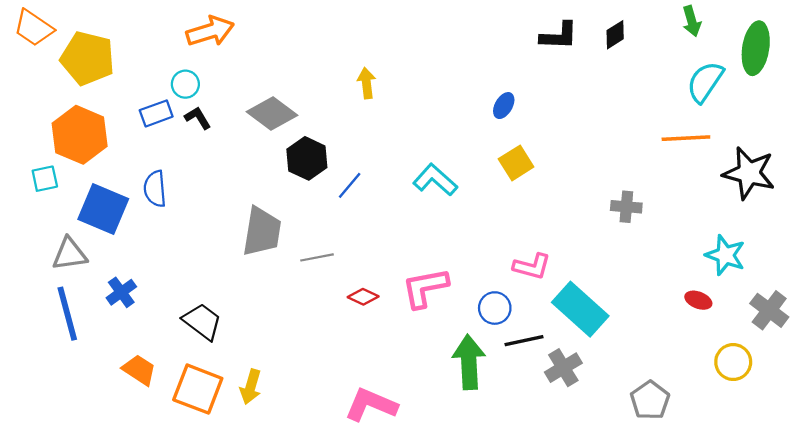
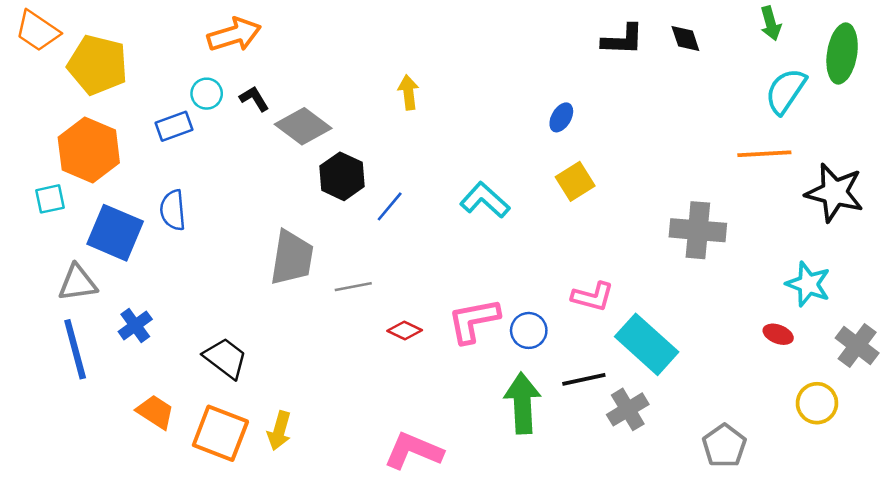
black diamond: (615, 35) -> (685, 38), turned -76
black L-shape: (198, 118) -> (254, 99), moved
gray cross: (626, 207) -> (698, 230), size x1.6
blue circle: (495, 308) -> (529, 330), moved

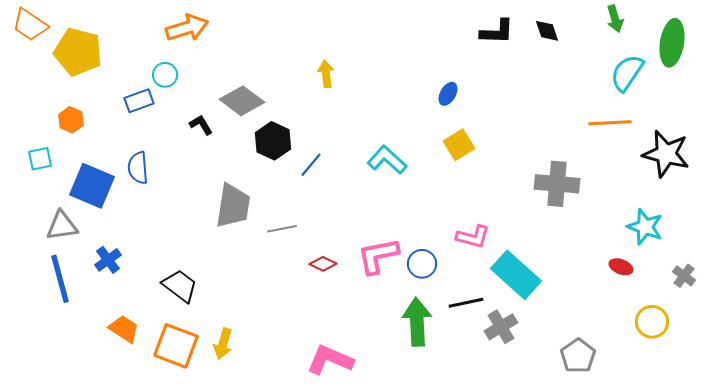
black L-shape: (254, 99) -> (201, 125), moved
orange hexagon: (89, 150) -> (71, 120), size x0.5
gray cross: (857, 346) -> (684, 276), size x0.7

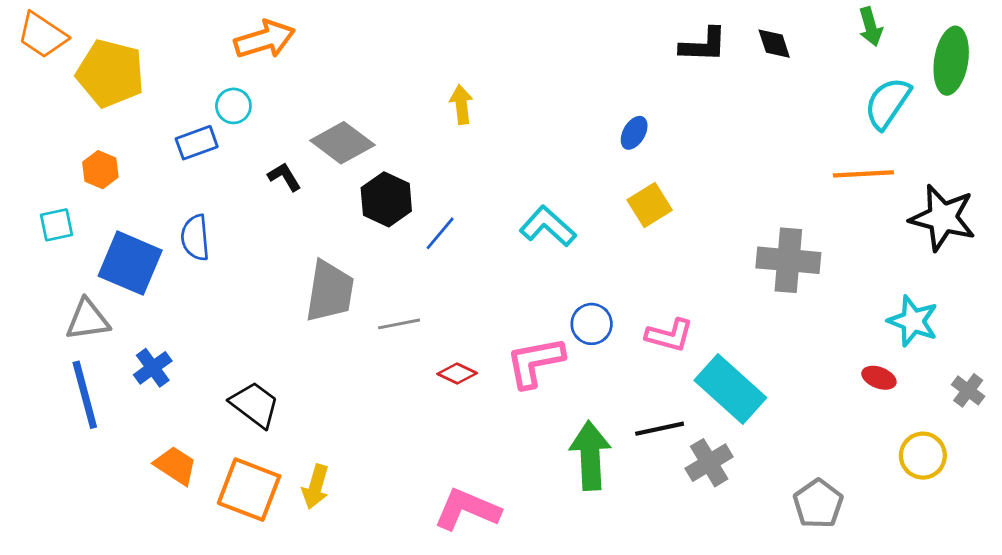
blue circle: (422, 264) -> (592, 324), moved

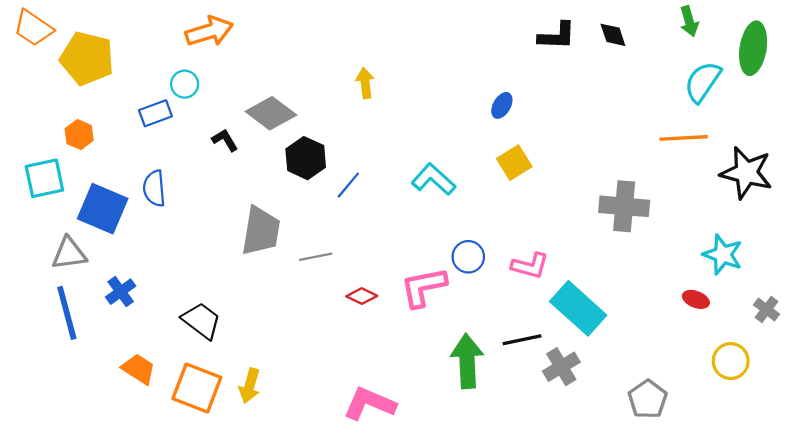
cyan square: (57, 225) -> (44, 178), size x1.5

